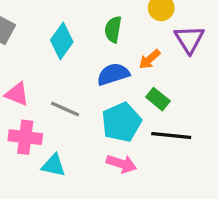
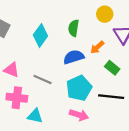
green rectangle: (158, 99) -> (112, 68), moved

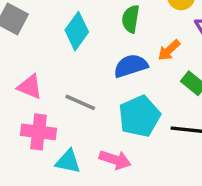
pink arrow: (79, 115) -> (115, 160), moved

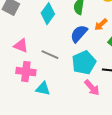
blue semicircle: (131, 66) -> (79, 34), turned -30
pink arrow: (115, 160) -> (92, 88), moved, turned 30

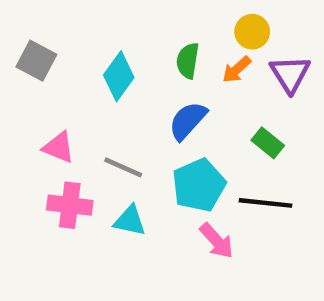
orange arrow: (101, 25) -> (237, 70), moved
cyan triangle: (43, 89) -> (130, 221), moved

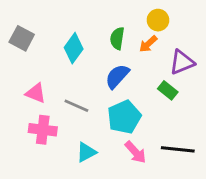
purple triangle: (290, 74) -> (182, 62), moved, turned 40
black line: (266, 203) -> (178, 149), moved
cyan triangle: (130, 221) -> (86, 152), moved, turned -40

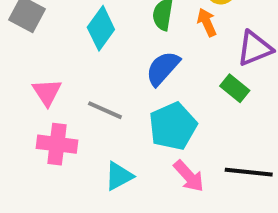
orange arrow: (148, 44) -> (207, 22), turned 108
pink triangle: (36, 93) -> (47, 92), turned 35

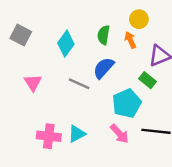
gray line: (105, 110) -> (79, 84), moved
cyan pentagon: (173, 126) -> (127, 103), moved
pink cross: (57, 144) -> (49, 136), moved

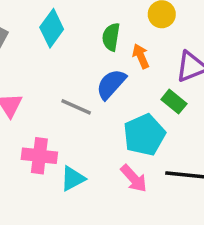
orange arrow: (130, 40) -> (141, 56), moved
cyan diamond: (66, 44) -> (52, 28), moved
pink cross: (49, 136) -> (39, 156), moved

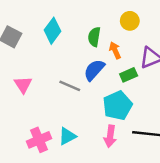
green rectangle: (174, 102) -> (129, 75), moved, turned -63
pink cross: (39, 156) -> (39, 140), moved, turned -30
pink arrow: (134, 178) -> (110, 136), turned 50

